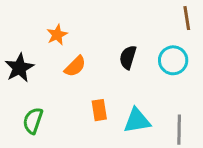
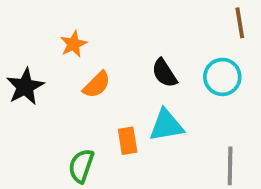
black semicircle: (128, 57) -> (164, 73), turned -50
green semicircle: (33, 121) -> (81, 166), moved
cyan triangle: (137, 121) -> (166, 125), moved

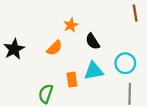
orange star: (73, 44) -> (71, 25), moved
cyan circle: (222, 77) -> (125, 63), moved

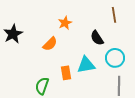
brown line: (135, 13) -> (114, 15), moved
black semicircle: (93, 41) -> (97, 38), moved
black star: (14, 49) -> (13, 34), moved

